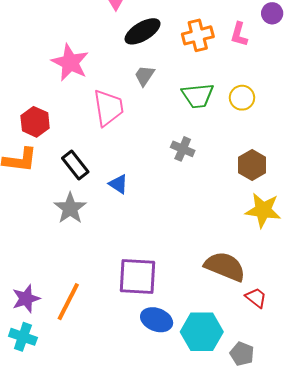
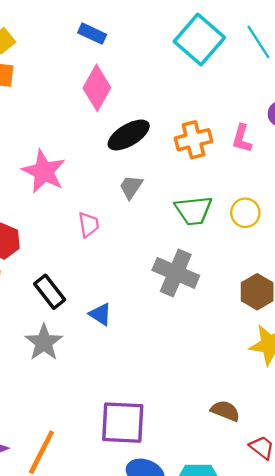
pink trapezoid: (108, 108) -> (89, 225), size x0.6
gray cross: (183, 149) -> (176, 273), size x1.6
brown semicircle: (225, 266) -> (225, 411), size x0.6

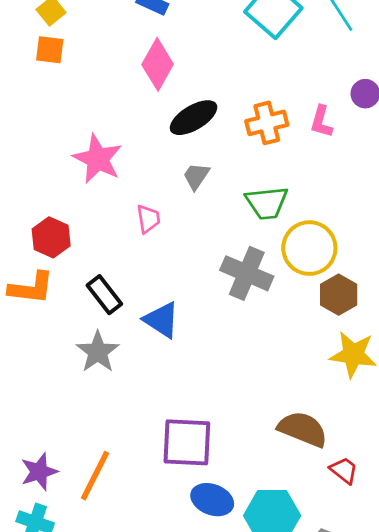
yellow circle: (245, 213) -> (309, 248), moved, size x1.6
blue triangle: (100, 314) -> (162, 320), size x1.4
brown semicircle: (225, 411) -> (303, 429), size x1.5

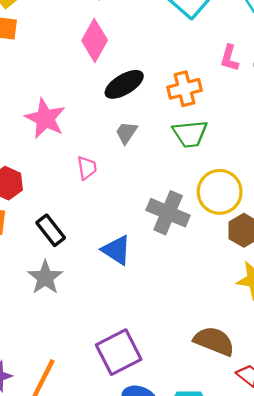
pink L-shape: (321, 122) -> (229, 58), moved
green trapezoid: (267, 203) -> (190, 134), moved
blue triangle: (162, 320) -> (116, 250), moved
purple square: (187, 442) -> (119, 352), turned -30

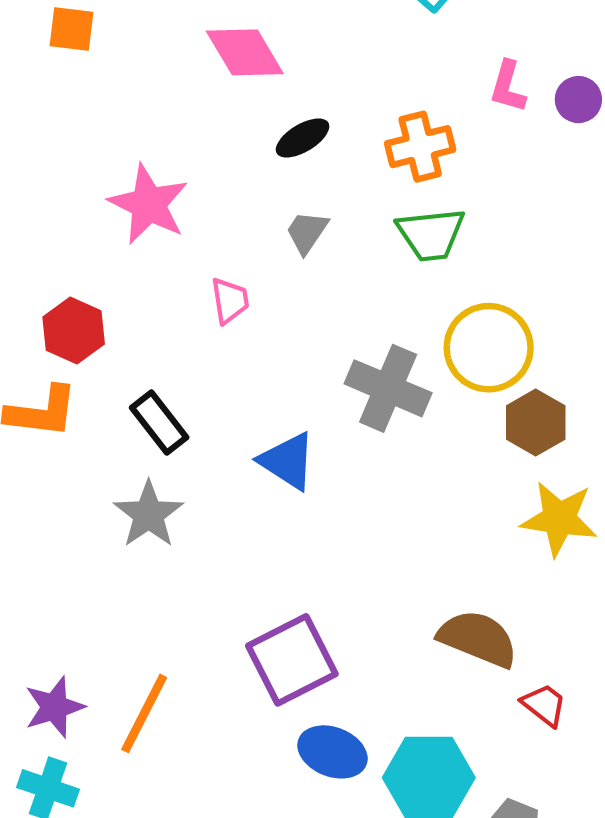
pink diamond: (95, 40) -> (245, 52), turned -60
black ellipse: (124, 84) -> (303, 138), size x0.7

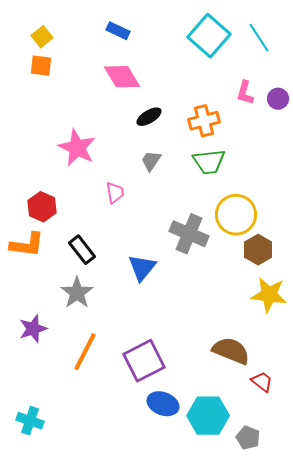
blue triangle: (288, 461) -> (142, 268), turned 36
purple star: (54, 707) -> (33, 329), moved
orange line: (144, 713) -> (85, 352), moved

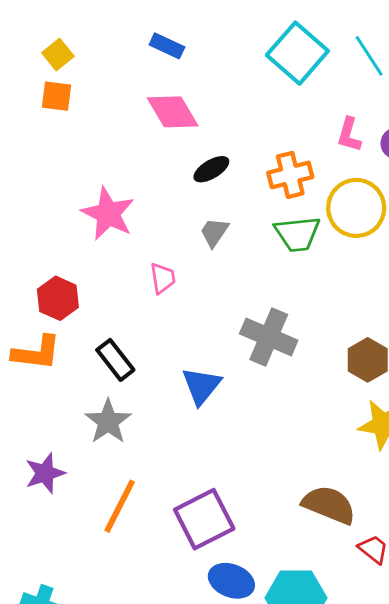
yellow circle: (236, 215) -> (356, 208), moved

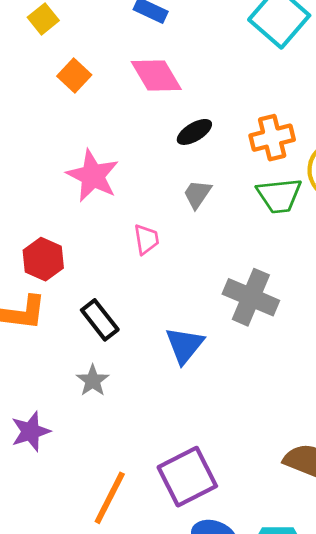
orange square: (56, 96) -> (74, 75), moved, turned 36
gray star: (108, 422) -> (93, 381), size x0.7
orange line: (120, 506) -> (110, 498), moved

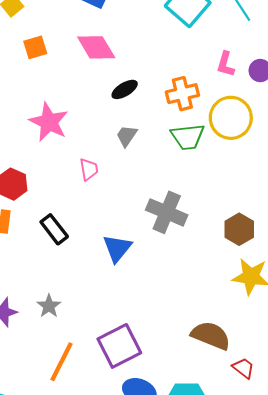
orange square: (74, 75) -> (35, 47), turned 30
gray star: (93, 381) -> (49, 306), moved

